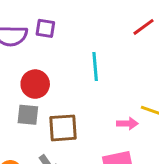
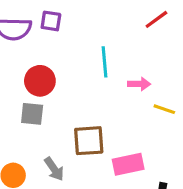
pink arrow: (127, 124) -> (139, 84), moved
brown square: (63, 128) -> (89, 141), moved

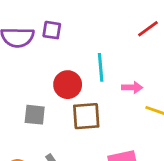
red circle: (40, 81) -> (68, 85), moved
brown square: (89, 141) -> (86, 116), moved

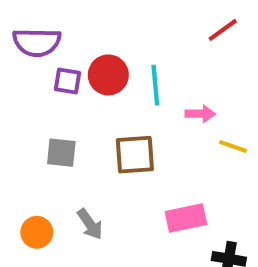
purple square: (52, 30) -> (67, 81), moved
red circle: (68, 85) -> (108, 75), moved

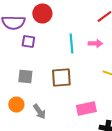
red circle: (108, 75) -> (42, 14), moved
pink arrow: (200, 114) -> (95, 44), moved
orange circle: (37, 232) -> (16, 104), moved

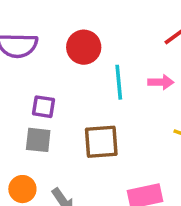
red circle: (42, 14) -> (84, 47), moved
purple square: (28, 42) -> (43, 107), moved

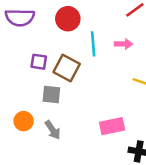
gray square: (38, 140) -> (51, 95), moved
brown square: (101, 142) -> (67, 68), moved, turned 32

